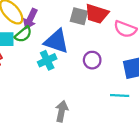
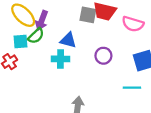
blue triangle: (57, 41) -> (68, 40), size x0.7
cyan cross: (47, 60) -> (60, 59), turned 30

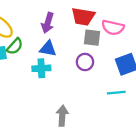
gray square: (88, 15) -> (92, 38), moved
purple arrow: (42, 21) -> (48, 23), moved

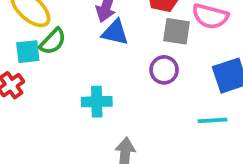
blue triangle: (48, 49) -> (115, 33), moved
cyan cross: (41, 68) -> (97, 102), moved

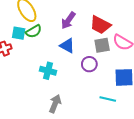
gray square: (176, 31) -> (102, 45), turned -35
blue triangle: (115, 33) -> (67, 46), moved

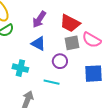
cyan line: (108, 99) -> (52, 82), moved

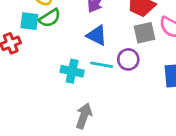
cyan line: (52, 82) -> (102, 65), moved

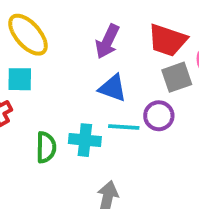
green semicircle: (50, 18) -> (46, 147), moved, turned -50

